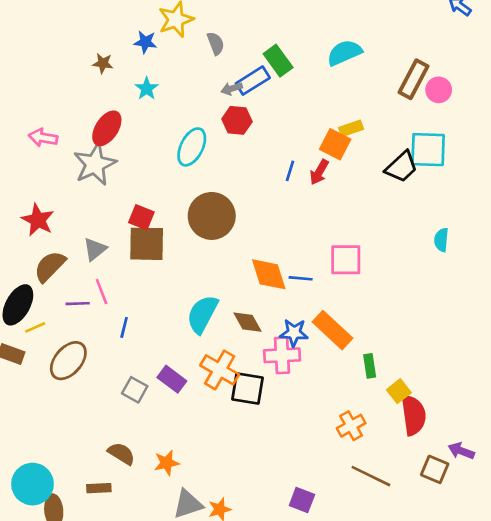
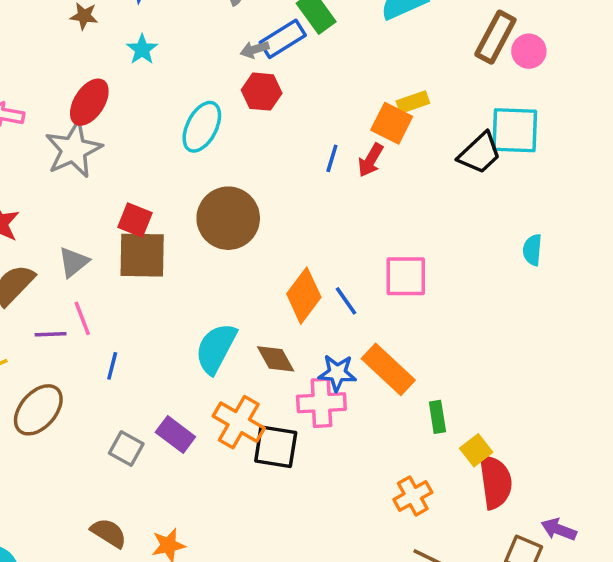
orange diamond: (269, 274) -> (304, 296), turned 54
blue line: (301, 278) -> (346, 301), turned 50

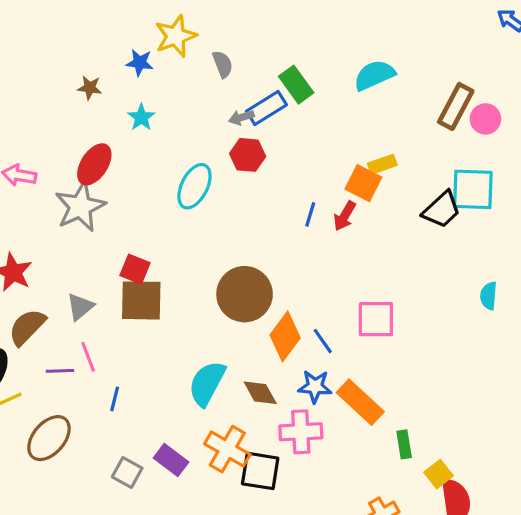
brown circle: (228, 218) -> (245, 294), moved
blue star: (337, 373) -> (315, 386), moved

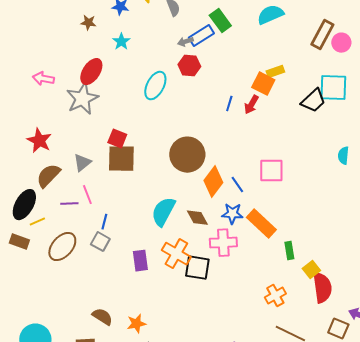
purple rectangle: (171, 460) -> (140, 261), turned 45
gray square: (127, 473) -> (100, 242), moved

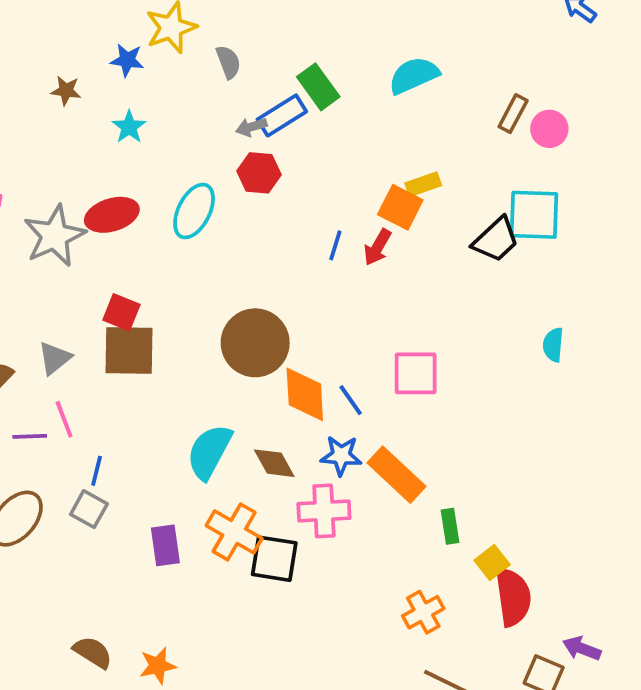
brown rectangle: (322, 35) -> (513, 114), size x0.7
red ellipse: (91, 72) -> (112, 215), moved, turned 40
orange diamond: (213, 182) -> (305, 394), turned -40

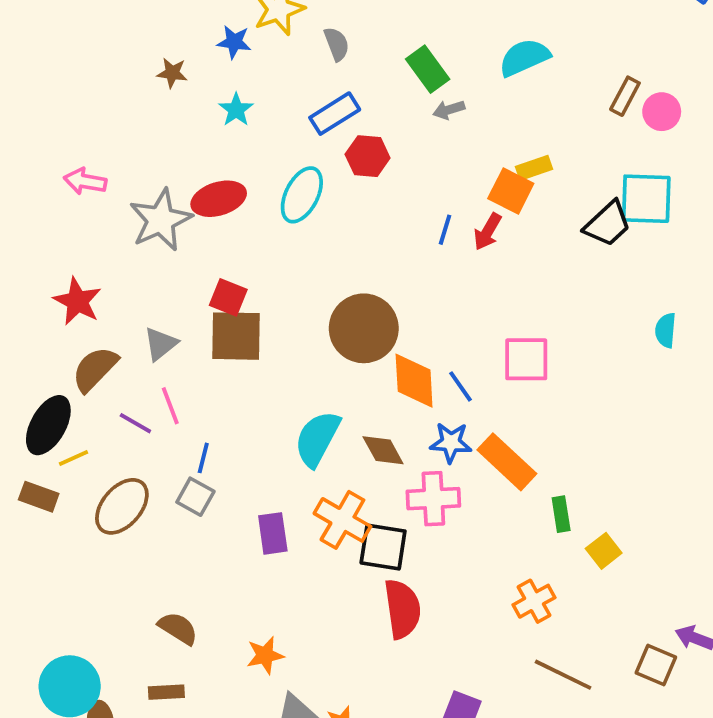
blue rectangle: (282, 115) -> (335, 114), moved
gray arrow: (251, 127) -> (449, 110), moved
purple line: (30, 436) -> (135, 423), turned 32
red semicircle: (513, 597) -> (402, 609), moved
brown semicircle: (93, 652) -> (178, 628), moved

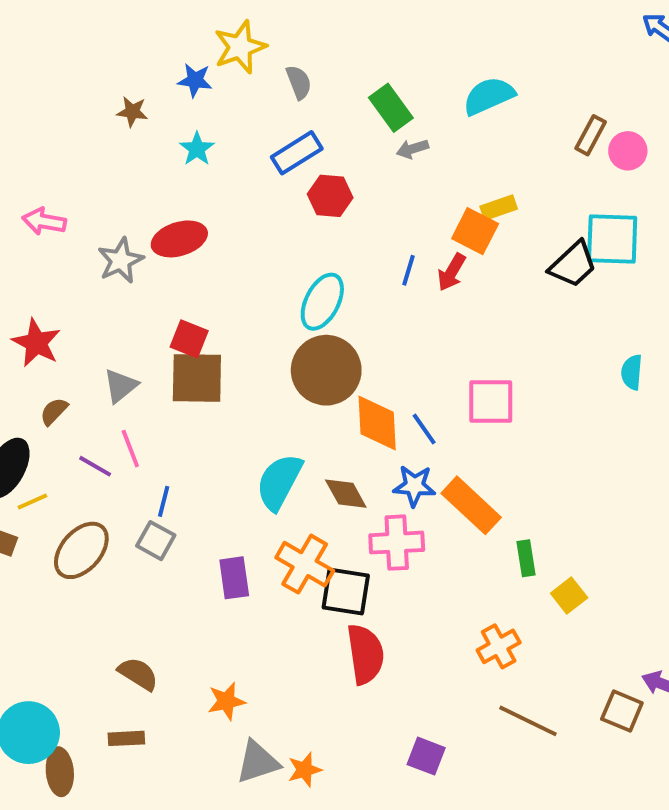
cyan ellipse: (302, 195) -> (322, 302), moved
gray star: (161, 220) -> (121, 261), size x0.7
brown semicircle: (95, 369) -> (54, 411), size x0.6

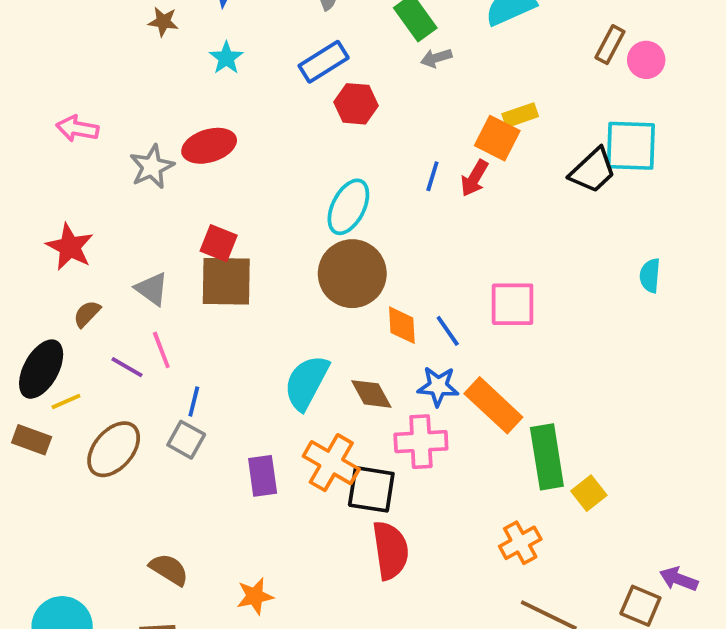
gray triangle: (121, 386) -> (152, 289), turned -45
orange diamond: (377, 423) -> (402, 325), size x0.7
green rectangle: (526, 558) -> (547, 457), size x1.8

